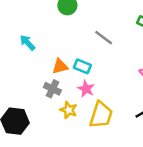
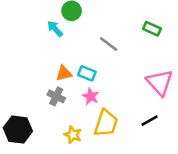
cyan arrow: (28, 43) -> (55, 29), moved
yellow star: (69, 110) -> (73, 135), moved

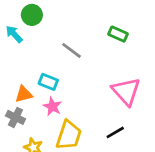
orange triangle: (64, 73) -> (24, 94), moved
gray cross: (56, 96) -> (15, 117), moved

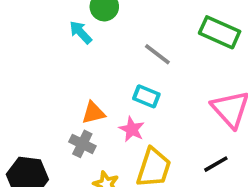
green rectangle: (118, 34) -> (220, 32), size x1.5
cyan rectangle: (48, 82) -> (146, 96), moved

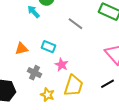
cyan rectangle: (146, 96) -> (48, 47), moved
orange triangle: (93, 113) -> (21, 49), moved

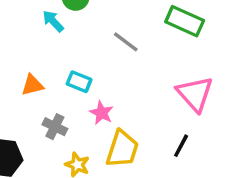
black line: (107, 84) -> (181, 146), turned -32

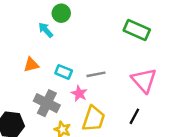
gray line: (126, 42) -> (96, 74), moved, turned -48
orange triangle: (32, 85) -> (31, 65), moved
gray cross: (55, 127) -> (47, 103), size x1.5

